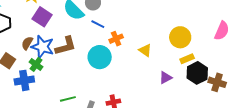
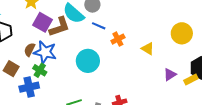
brown L-shape: (66, 46) -> (59, 27), moved
cyan circle: (100, 57) -> (88, 61), moved
yellow rectangle: (187, 59) -> (191, 79), moved

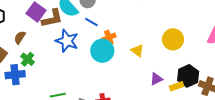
blue star: (45, 52) -> (67, 41), moved
cyan circle: (88, 61) -> (102, 51), moved

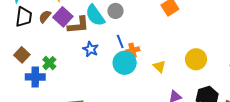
blue line: (91, 22) -> (120, 41), moved, turned 32
brown semicircle: (20, 37) -> (45, 17), moved
blue star: (67, 41) -> (91, 49), size x0.7

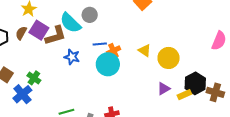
blue line: (120, 41) -> (100, 44), turned -64
yellow circle: (196, 59) -> (169, 58), moved
yellow triangle: (159, 66) -> (145, 50), moved
blue cross: (35, 77) -> (22, 94), turned -30

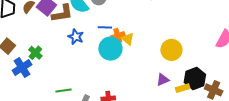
yellow triangle: (145, 50) -> (128, 39), moved

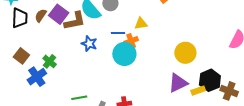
yellow triangle: (128, 39) -> (141, 24), moved, turned -48
purple triangle: (163, 80) -> (178, 83), size x1.5

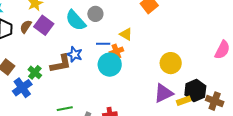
brown L-shape: (75, 21) -> (61, 64), moved
yellow triangle: (141, 24) -> (126, 34), turned 40

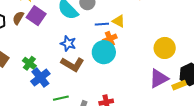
blue line: (103, 44) -> (102, 24), moved
brown L-shape: (61, 64) -> (73, 64), moved, turned 45
blue cross: (22, 88) -> (40, 78), moved

